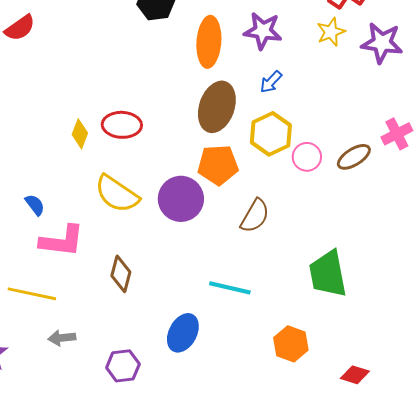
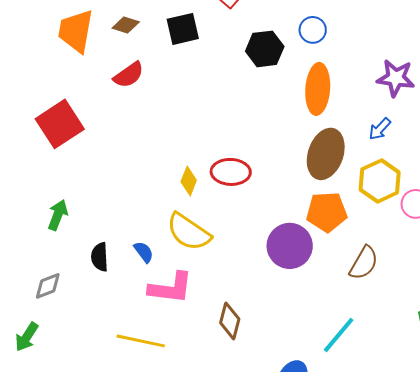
purple star: (263, 31) -> (396, 78), moved
yellow semicircle: (117, 194) -> (189, 232), moved
cyan line: (230, 288) -> (339, 335), turned -63

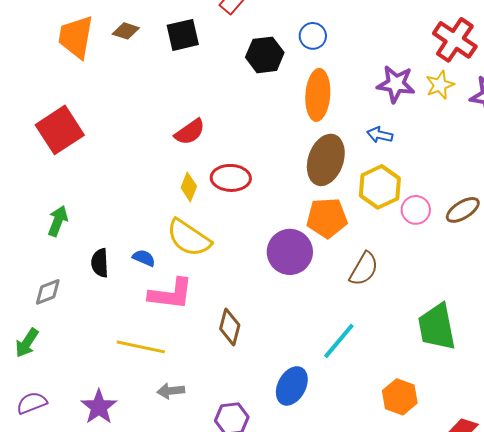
red semicircle: (129, 75) -> (190, 132), moved
blue arrow: (380, 129) -> (380, 135), turned 60
blue semicircle: (144, 252) -> (144, 258), turned -30

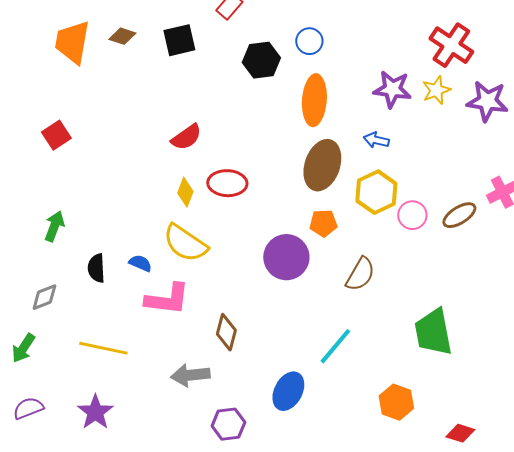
red square: (60, 130) -> (56, 135), size x0.6
orange pentagon: (327, 218) -> (323, 223), size x0.7
yellow line: (141, 347) -> (103, 348), moved
gray arrow: (171, 391) -> (190, 375), moved, size x1.4

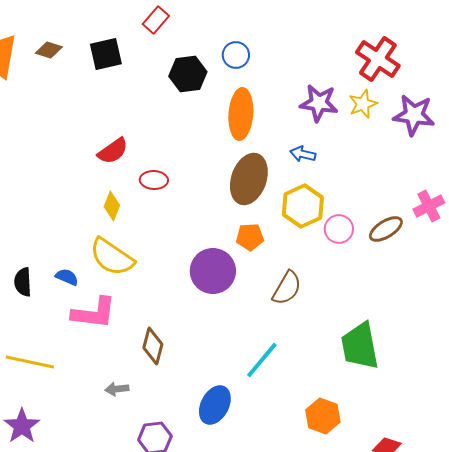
red ellipse: (227, 183) -> (154, 180), moved, size x0.7
gray arrow: (190, 375) -> (117, 389), size x0.6

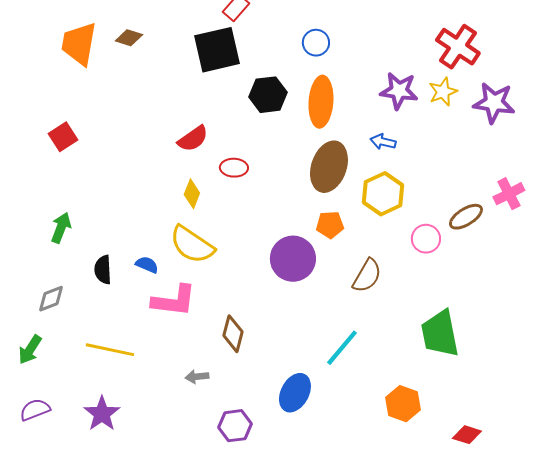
black square: (106, 54) -> (217, 50), moved, size x1.4
black hexagon: (188, 74) -> (268, 95), moved
pink circle: (339, 229) -> (426, 239), moved

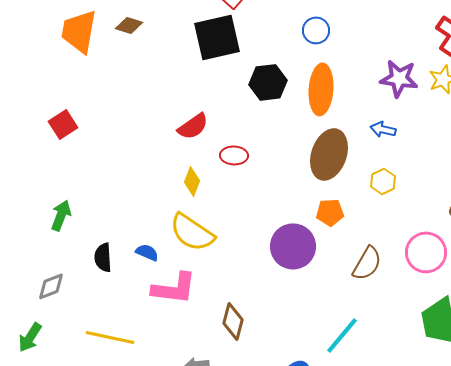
yellow hexagon: (383, 194) -> (383, 181), size x0.6
pink circle: (426, 239) -> (426, 252), moved, size x1.4

